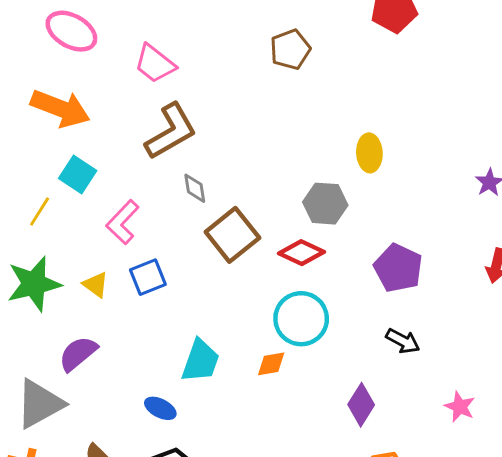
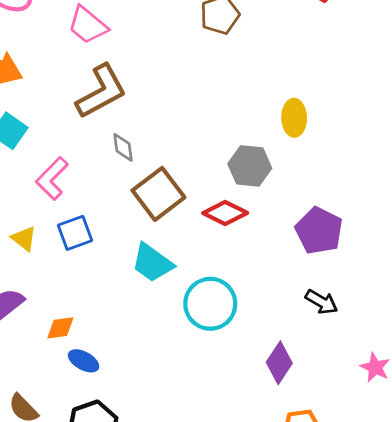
cyan circle: (301, 319) -> (210, 304), moved
cyan trapezoid: (200, 361) -> (152, 263), moved, turned 105
orange diamond: (271, 364) -> (60, 328), moved

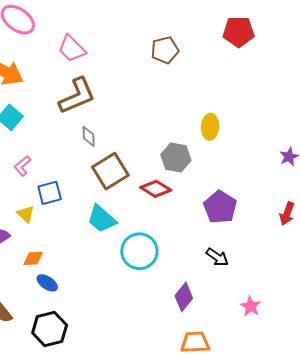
pink L-shape: (52, 178) -> (22, 166), moved, size x0.7
yellow triangle: (24, 239) -> (26, 214), moved

